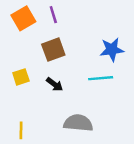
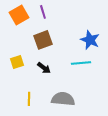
blue star: (112, 50) -> (90, 40), turned 30
yellow line: (21, 130) -> (29, 99), moved

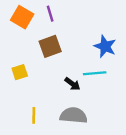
orange square: (19, 15) -> (22, 17), turned -30
black arrow: (44, 68) -> (72, 84), moved

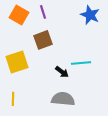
blue star: (105, 46) -> (90, 15), moved
yellow square: (20, 72) -> (17, 62), size x1.6
yellow line: (34, 115) -> (13, 99), moved

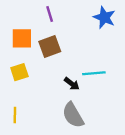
orange square: (19, 15) -> (22, 38), moved, turned -30
yellow square: (17, 62) -> (19, 72), size x0.7
gray semicircle: (63, 99) -> (73, 115), turned -125

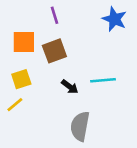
black arrow: (72, 84) -> (70, 87), moved
yellow line: (15, 115) -> (15, 105), moved, turned 49
gray semicircle: (73, 115) -> (80, 126), turned 40

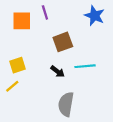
orange square: (24, 42) -> (22, 21), moved
brown square: (54, 51) -> (63, 42), moved

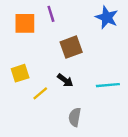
cyan line: (85, 66) -> (108, 85), moved
yellow line: (12, 86) -> (40, 93), moved
gray semicircle: (66, 104) -> (75, 117), size x0.7

